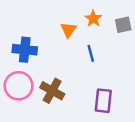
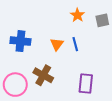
orange triangle: (68, 30) -> (57, 44), moved
pink circle: (19, 86) -> (15, 85), moved

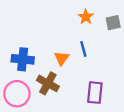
blue cross: (20, 41) -> (23, 59), moved
orange triangle: (57, 44) -> (62, 58), moved

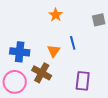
orange star: (86, 17) -> (56, 15), moved

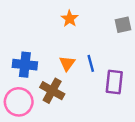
blue line: (73, 43) -> (91, 63), moved
purple rectangle: (83, 81) -> (114, 82), moved

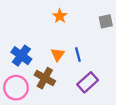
blue cross: (25, 65) -> (21, 56), turned 30
purple rectangle: (114, 82) -> (88, 82), moved, turned 42

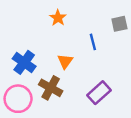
orange star: (60, 16) -> (58, 18), moved
blue line: (78, 55) -> (93, 42), moved

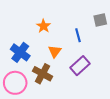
orange star: (58, 18) -> (44, 26), moved
purple rectangle: (99, 93) -> (80, 66), moved

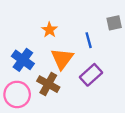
orange triangle: (55, 51) -> (62, 59), size x1.5

